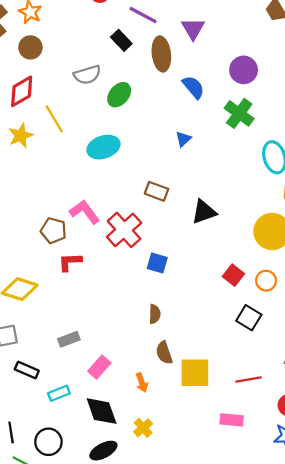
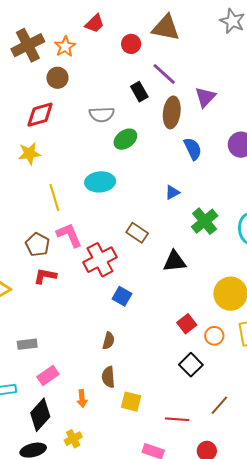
green cross: (239, 113) -> (205, 221), moved
yellow line: (54, 119) -> (54, 198), moved
yellow square: (195, 373) -> (131, 402), size x0.7
black diamond: (102, 411) -> (40, 415), turned 48

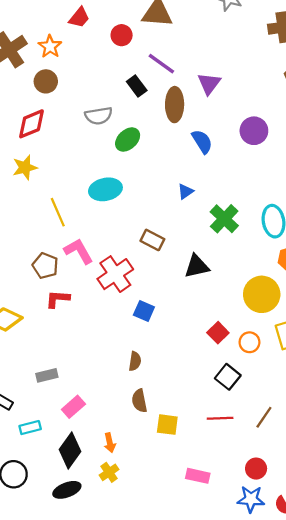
orange arrow: (82, 399) -> (110, 443), moved
red line: (177, 419) -> (220, 418), moved

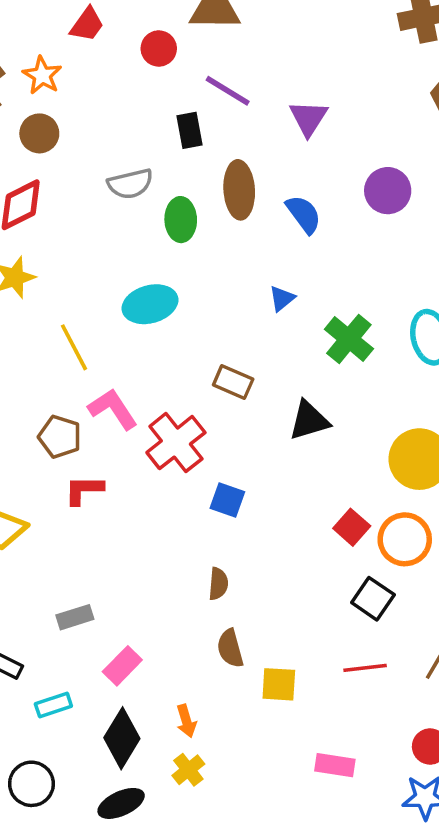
black rectangle: (137, 86) -> (189, 130), turned 30
brown ellipse: (175, 105) -> (239, 190), moved
green ellipse: (128, 139) -> (181, 220), turned -45
orange circle: (249, 342) -> (405, 539), size x1.5

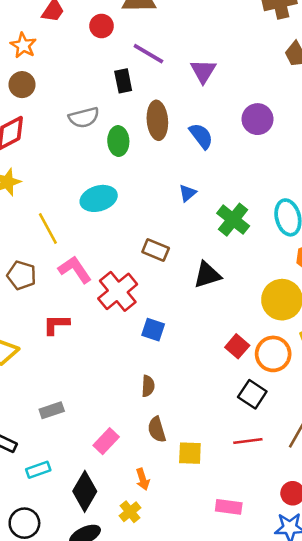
brown pentagon: (60, 437) -> (21, 275), moved
pink rectangle: (122, 666) -> (106, 441), moved
orange arrow: (186, 721) -> (143, 479), moved

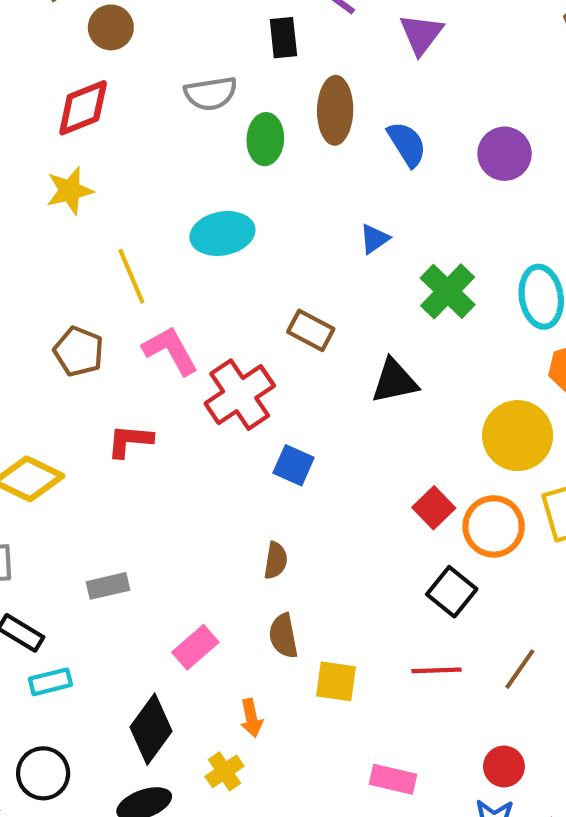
purple circle: (257, 119) -> (505, 154), moved
cyan rectangle: (38, 470) -> (50, 682), moved

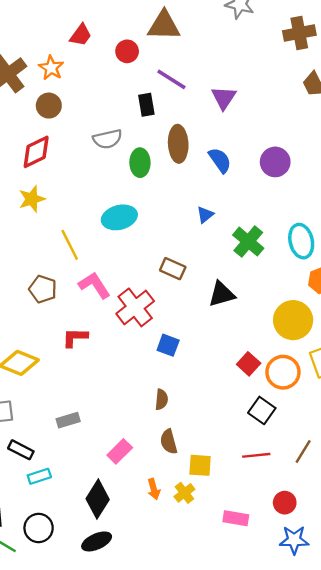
red circle: (504, 766) -> (285, 503), moved
yellow cross: (224, 771) -> (184, 493), moved

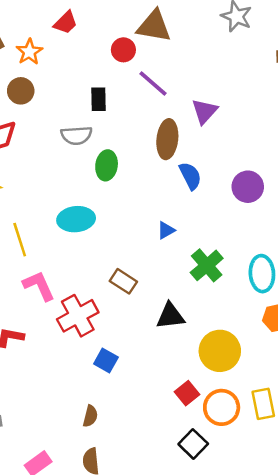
red circle: (127, 51) -> (123, 50), moved
black rectangle: (146, 105) -> (98, 99), moved
brown ellipse: (178, 144) -> (167, 139), moved
yellow circle: (293, 320) -> (220, 351), moved

